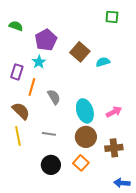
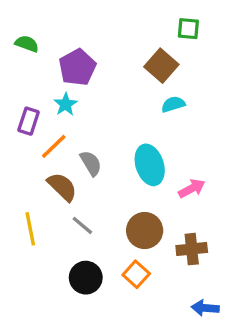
brown square: (80, 52) -> (161, 66), moved
orange line: (32, 87) -> (54, 146), turned 30
brown semicircle: (21, 111) -> (62, 187), moved
cyan ellipse: (85, 111) -> (150, 165), moved
gray line: (49, 134) -> (82, 225), turned 32

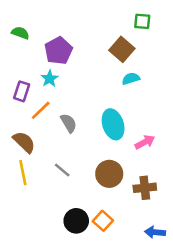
brown semicircle: (62, 187) -> (24, 142), moved
orange square: (136, 274) -> (103, 221), moved
black circle: (86, 278) -> (76, 221), moved

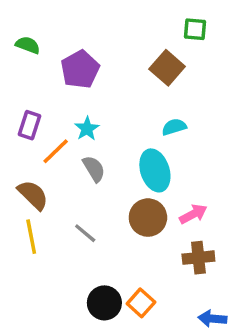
cyan star: (50, 79) -> (87, 129), moved
cyan semicircle: (131, 79) -> (174, 127), moved
pink arrow: (145, 142) -> (193, 214), moved
brown circle: (109, 174) -> (148, 218), moved

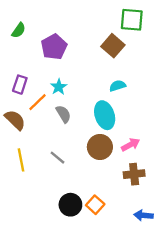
green square: (195, 29) -> (132, 20), size x1.5
green semicircle: (28, 45) -> (19, 30), turned 105
brown semicircle: (33, 195) -> (15, 120), moved

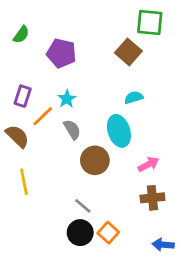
purple pentagon: (54, 47) -> (61, 53), turned -30
brown circle: (100, 147) -> (95, 160), moved
gray line: (57, 158) -> (83, 206), moved

